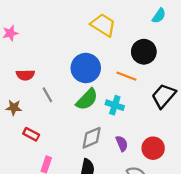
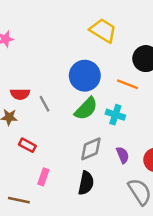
red semicircle: (25, 75) -> (20, 94), moved

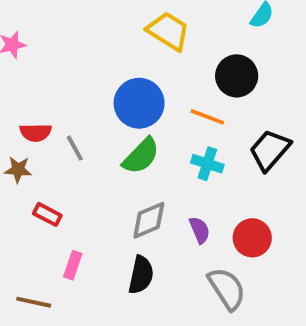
cyan cross: (115, 115) -> (207, 164), moved

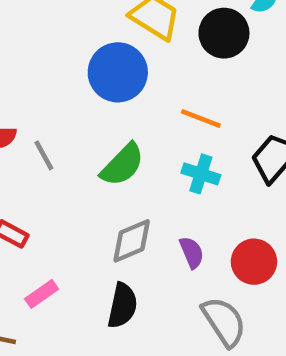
black circle: (237, 76) -> (224, 33), moved
blue circle: (139, 103) -> (118, 72), moved
pink rectangle: (73, 265) -> (42, 294), turned 36

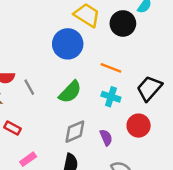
red circle: (254, 262) -> (139, 126), moved

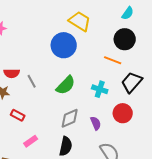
black circle: (123, 23) -> (125, 39), moved
orange line: (111, 68) -> (113, 60), moved

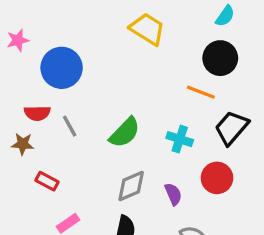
blue circle: (64, 45) -> (62, 68), moved

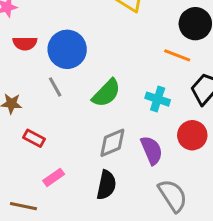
blue circle: (62, 68) -> (67, 49), moved
red semicircle: (37, 113) -> (25, 43), moved
purple semicircle: (173, 194) -> (152, 150), size x1.4

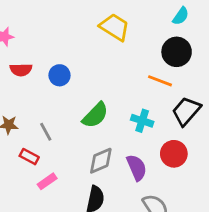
blue circle: (67, 49) -> (60, 75), size x0.6
gray line: (55, 87) -> (46, 132), moved
pink rectangle: (54, 177) -> (47, 181), moved

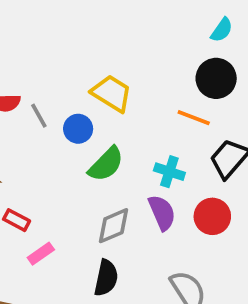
yellow trapezoid: (115, 27) -> (112, 93), moved
blue circle: (60, 75) -> (78, 129), moved
gray line: (46, 132) -> (39, 116), moved
purple semicircle: (137, 168) -> (162, 213), moved

